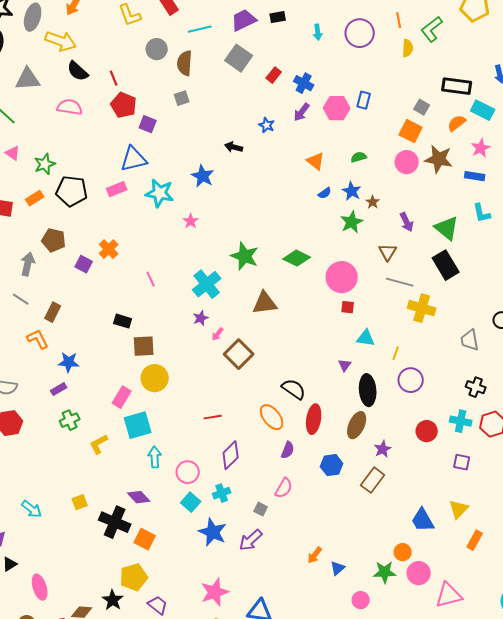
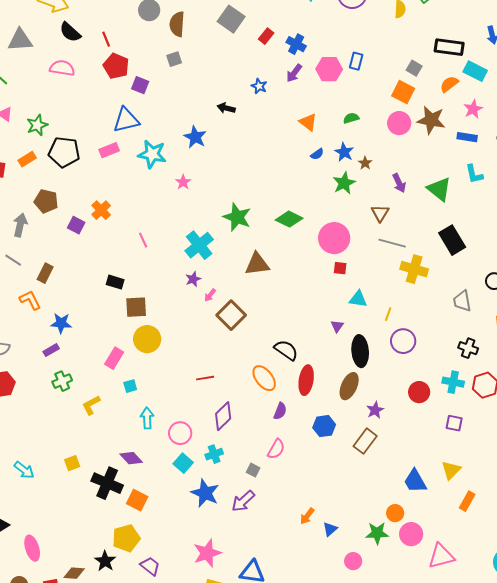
black rectangle: (446, 265) -> (452, 240), moved
cyan square: (138, 425) -> (130, 386), size x0.5

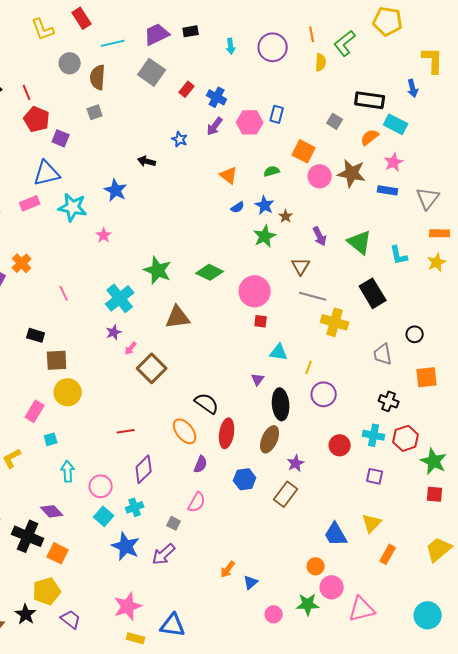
orange square: (403, 92) -> (304, 151), moved
cyan L-shape: (474, 174) -> (399, 255), moved
green star: (377, 533) -> (308, 604), moved

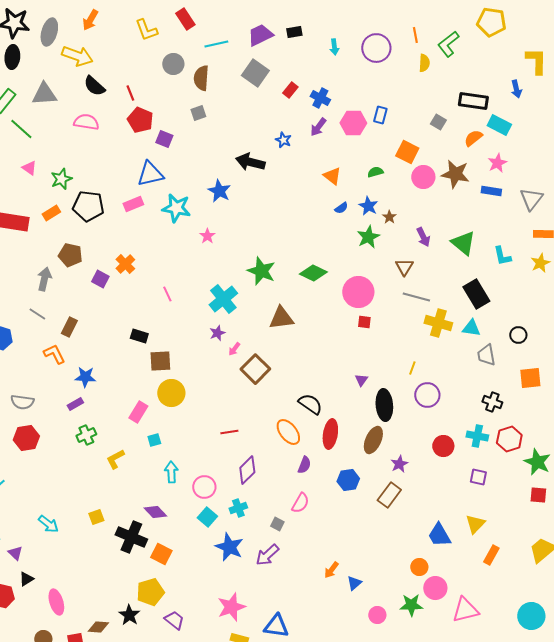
black arrow: (147, 161) -> (250, 162), size x1.6
cyan triangle: (279, 352) -> (471, 328), moved

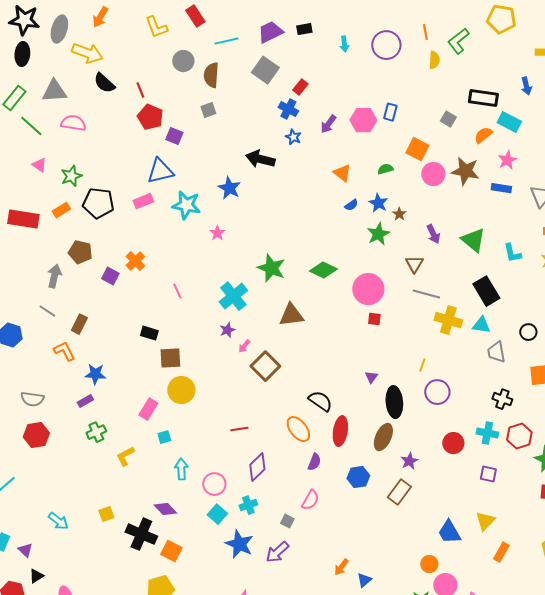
blue cross: (320, 98) -> (288, 109), moved
pink semicircle: (86, 122) -> (73, 123), moved

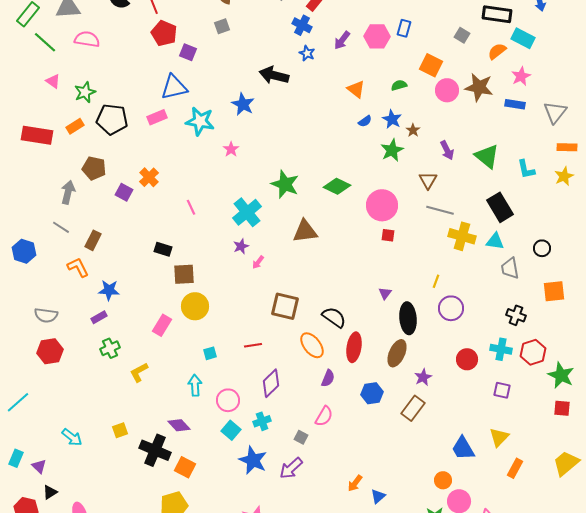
brown square: (265, 366) -> (285, 306), moved, turned -32
cyan square: (164, 437) -> (210, 353), moved

